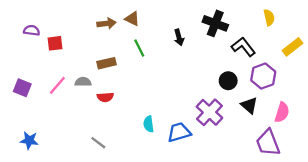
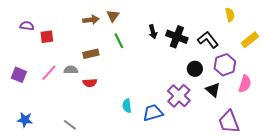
brown triangle: (132, 19) -> (113, 16), turned 40
black cross: (215, 23) -> (177, 37), moved
pink semicircle: (282, 112) -> (245, 84), moved
gray line: (98, 143) -> (70, 125), moved

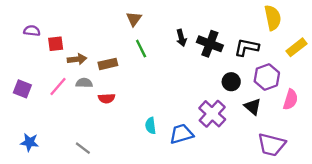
yellow semicircle: (230, 15) -> (273, 18), size x1.5
brown arrow: (91, 20) -> (77, 59), moved
black L-shape: (208, 40) -> (247, 47), turned -40
purple trapezoid: (229, 122) -> (272, 145), turned -55

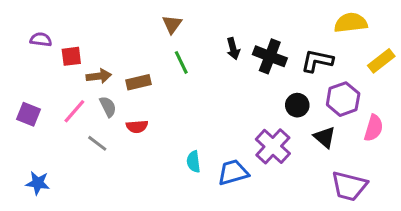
yellow semicircle: (273, 18) -> (351, 23), turned -85
gray semicircle: (84, 83) -> (108, 107), turned 63
gray line: (83, 148) -> (97, 143), moved

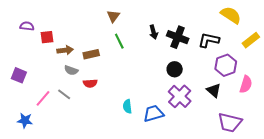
yellow semicircle: (351, 23) -> (231, 15), turned 40
black circle: (297, 105) -> (175, 69), moved
gray semicircle: (108, 107) -> (71, 70), turned 136
pink line: (74, 111) -> (43, 98), moved

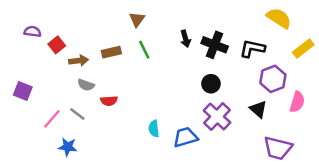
red square: (47, 37) -> (57, 45), turned -32
brown rectangle: (91, 54) -> (111, 52), moved
blue star: (25, 120) -> (68, 147), moved

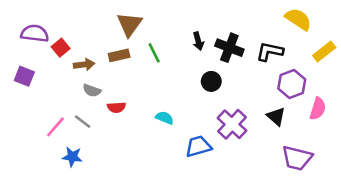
brown triangle: (137, 19) -> (129, 24), moved, size x1.5
purple semicircle: (32, 32) -> (35, 33), size x1.5
black circle: (211, 84) -> (211, 81), moved
purple square: (23, 91) -> (24, 76), moved
cyan semicircle: (154, 129) -> (165, 118), moved, turned 119

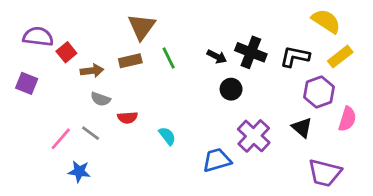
black arrow: (198, 41) -> (217, 57), moved, turned -48
yellow rectangle: (324, 52) -> (340, 57), moved
cyan semicircle: (165, 118) -> (167, 136), moved, turned 30

